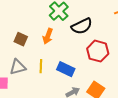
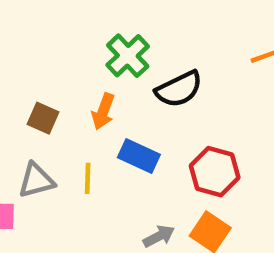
red hexagon: (98, 51) -> (215, 172), moved
blue rectangle: (66, 69) -> (139, 156), moved

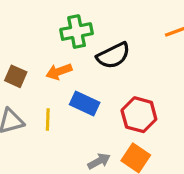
green cross: (128, 56) -> (77, 32), turned 32
orange arrow: (103, 111) -> (59, 72), turned 50

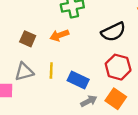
black semicircle: (113, 56) -> (113, 32), moved
blue rectangle: (85, 104) -> (78, 80), moved

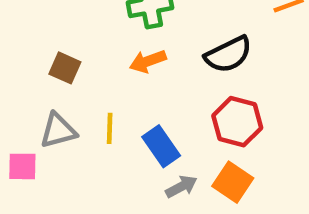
orange arrow: (59, 35) -> (148, 61), moved
blue rectangle: (78, 80) -> (161, 146), turned 30

